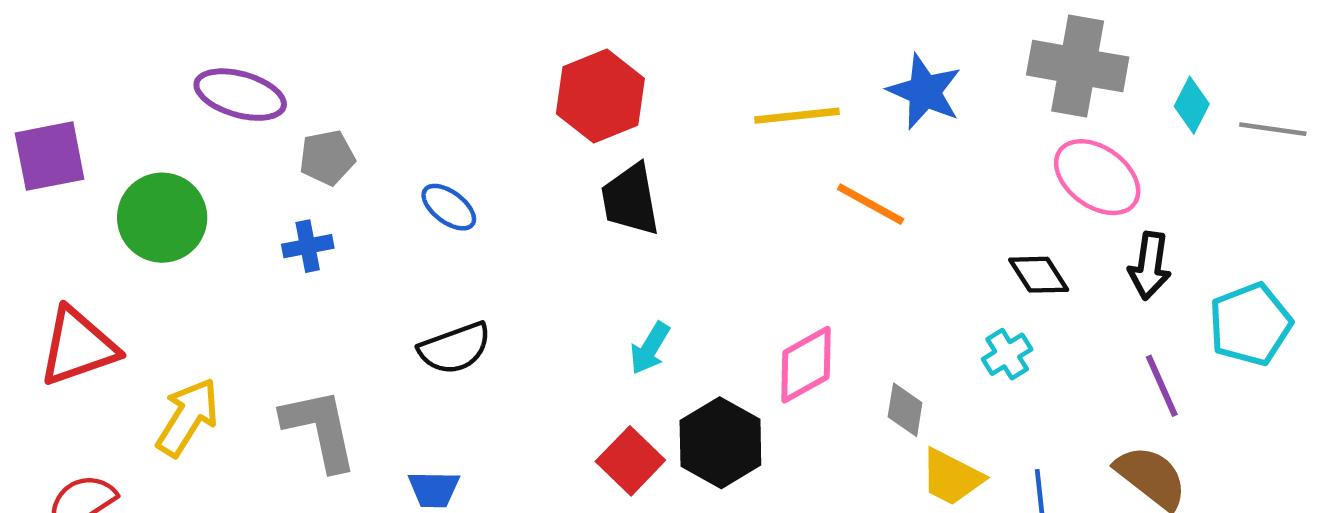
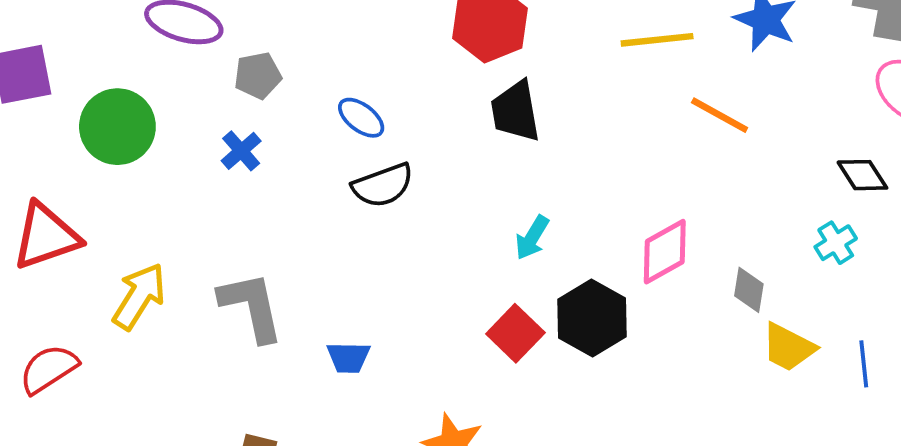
blue cross: (308, 246) -> (241, 151), turned -30
black semicircle: (455, 348) -> (383, 185), moved

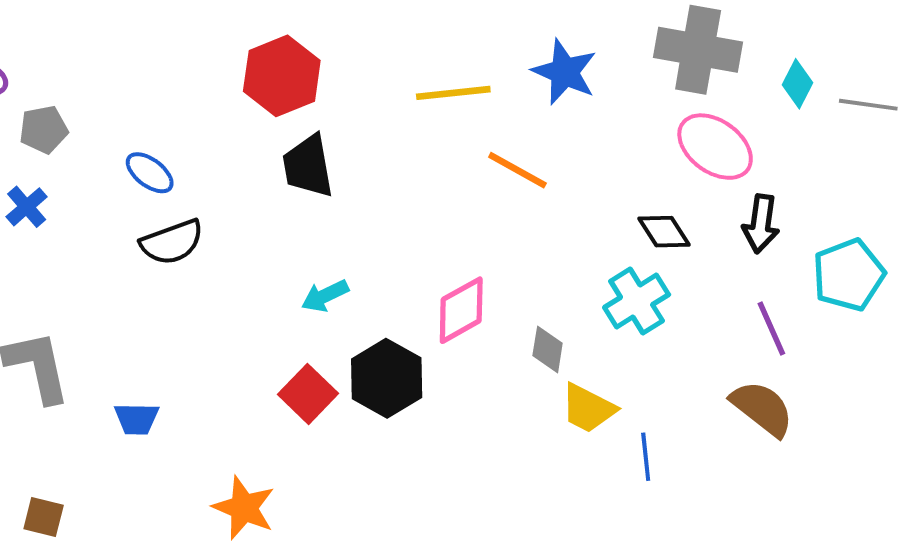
cyan arrow: (532, 238) -> (325, 296), turned 33
cyan cross: (836, 243) -> (637, 301), size x1.5
blue line: (864, 364) -> (646, 457), moved

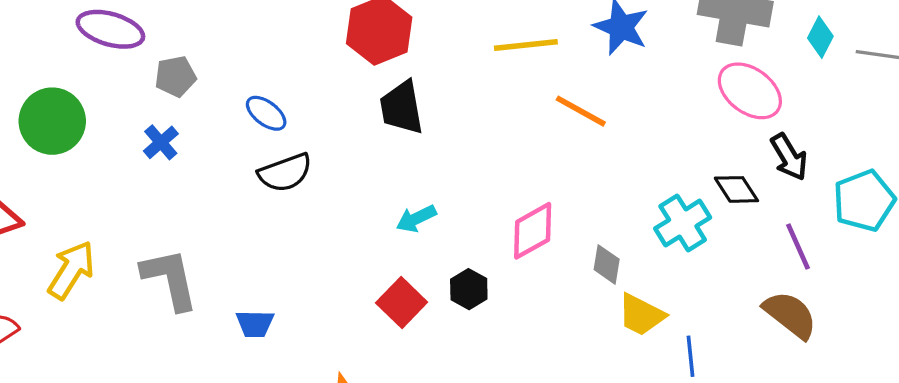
black arrow: (761, 224) -> (789, 157), turned -39
black diamond: (664, 232) -> (736, 189), moved
black hexagon: (387, 378) -> (469, 289), size x0.6

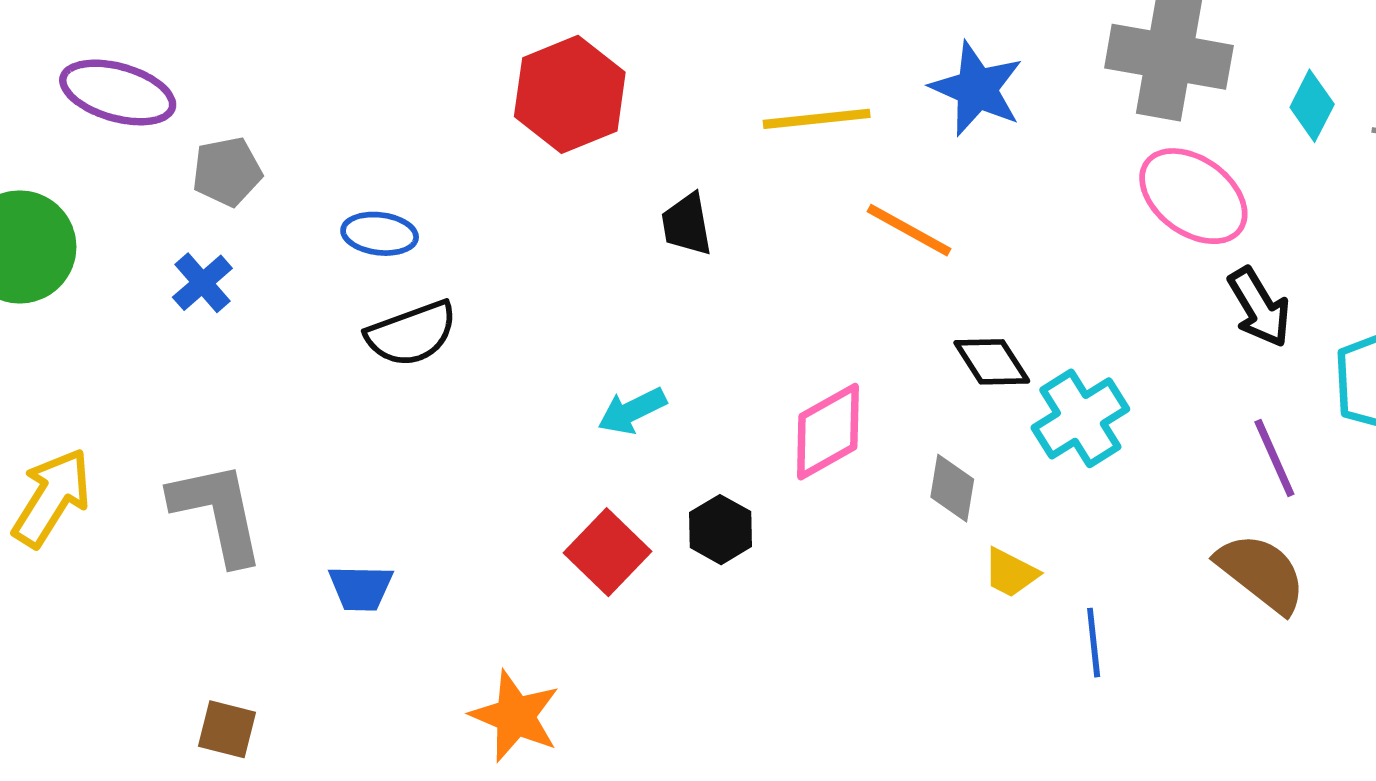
black trapezoid: (402, 108) -> (687, 224), moved, size x0.7
blue ellipse: (266, 113) -> (380, 234), turned -30
black diamond: (736, 189) -> (992, 362), moved
yellow trapezoid: (641, 315) -> (1011, 573), size x0.7

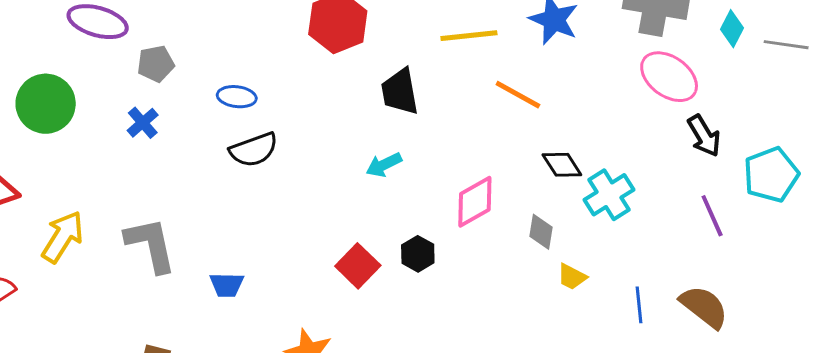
black trapezoid: (687, 224) -> (400, 92), size x1.4
cyan arrow: (632, 411) -> (384, 165), moved
brown semicircle: (1261, 573) -> (704, 307), moved
blue line: (1094, 643) -> (639, 305), moved

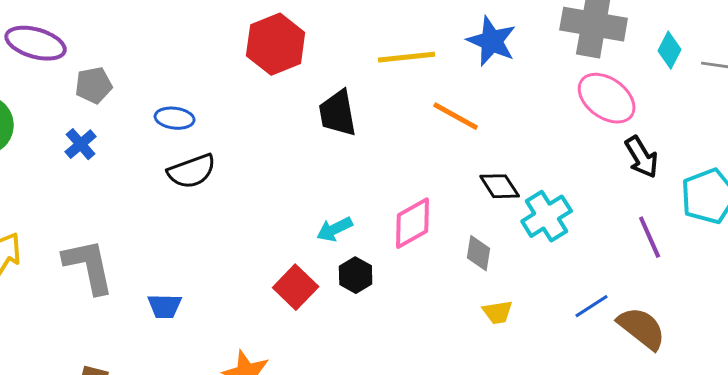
cyan arrow: (384, 165) -> (335, 229), moved
yellow trapezoid: (572, 277) -> (498, 312), moved, turned -36
blue line: (639, 305) -> (592, 306), moved, turned 63

